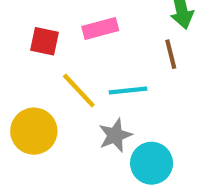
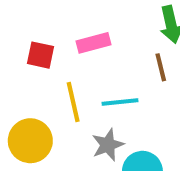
yellow line: (79, 90) -> (73, 102), turned 30

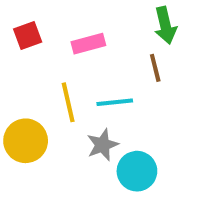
red square: (40, 55) -> (28, 35), moved, turned -32

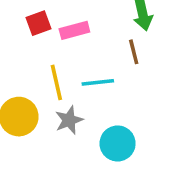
red square: (28, 35) -> (38, 23), moved
gray star: (103, 145) -> (69, 120), moved

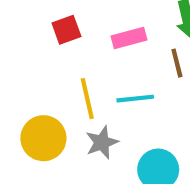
pink rectangle: (74, 30) -> (129, 38), moved

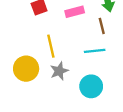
cyan line: (135, 99) -> (95, 51), moved

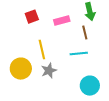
cyan circle: (91, 86) -> (90, 86), moved

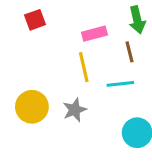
red square: (32, 17) -> (35, 20), moved
yellow line: (42, 50) -> (84, 67), moved

